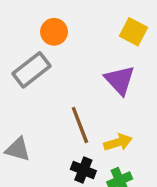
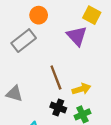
purple triangle: (120, 80) -> (77, 36), moved

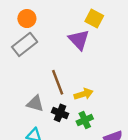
orange circle: (39, 15) -> (27, 19), moved
gray triangle: (14, 94) -> (35, 103), moved

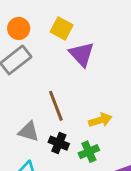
yellow square: (94, 19) -> (62, 28), moved
yellow arrow: (84, 94) -> (100, 120), moved

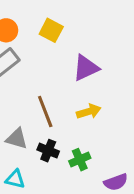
purple triangle: (82, 54) -> (86, 68), moved, turned 48
yellow arrow: (100, 120) -> (89, 111), moved

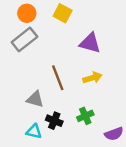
purple triangle: (86, 68) -> (90, 43), turned 40
black cross: (48, 151) -> (54, 121), moved

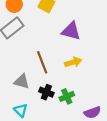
black cross: (54, 121) -> (46, 92), moved
cyan triangle: (34, 131) -> (21, 110), turned 32

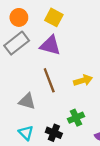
purple triangle: (71, 31) -> (50, 45), moved
black cross: (46, 92) -> (54, 133), moved

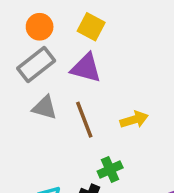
gray triangle: (27, 101) -> (45, 108), moved
green cross: (76, 118) -> (110, 169), moved

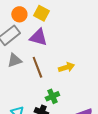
orange circle: (40, 27) -> (19, 14), moved
gray triangle: (45, 108) -> (14, 60), turned -35

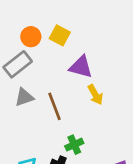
purple triangle: (38, 37) -> (81, 67), moved
yellow arrow: (66, 67) -> (95, 95), moved, turned 77

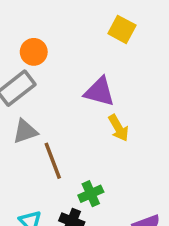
yellow square: (60, 35) -> (122, 29), moved
brown line: (55, 106) -> (53, 161), moved

